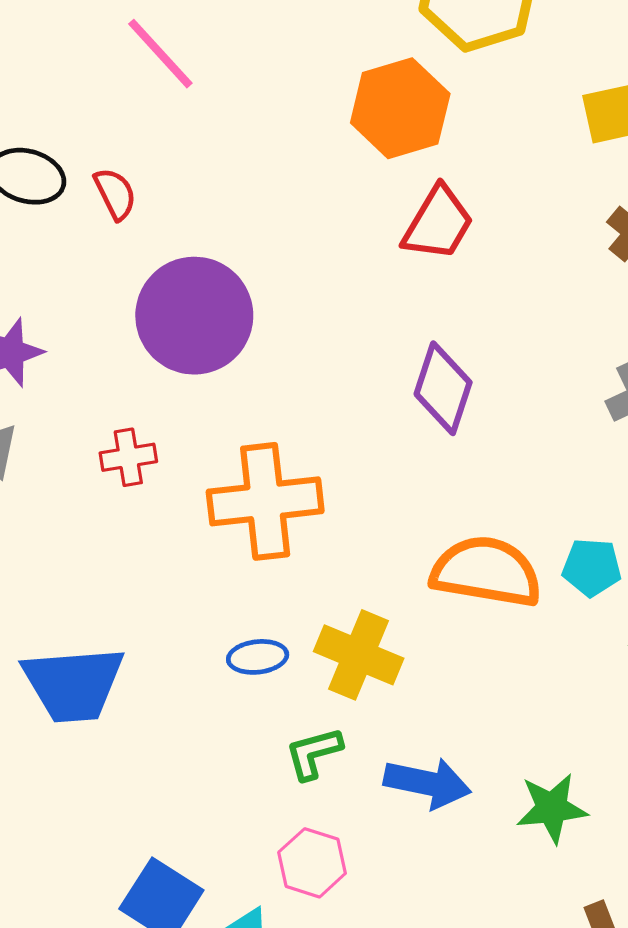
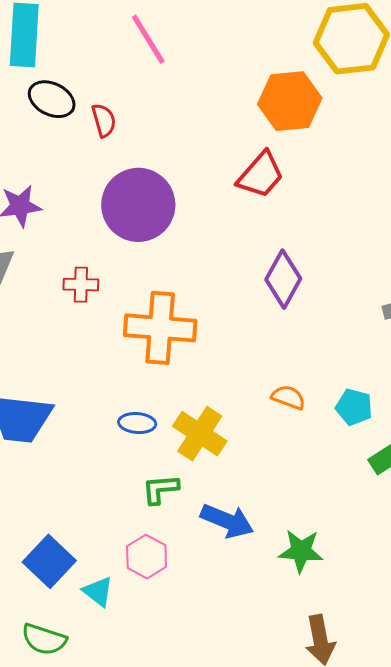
red trapezoid: (438, 223) -> (261, 175), moved
orange semicircle: (486, 572) -> (288, 397), size x0.5

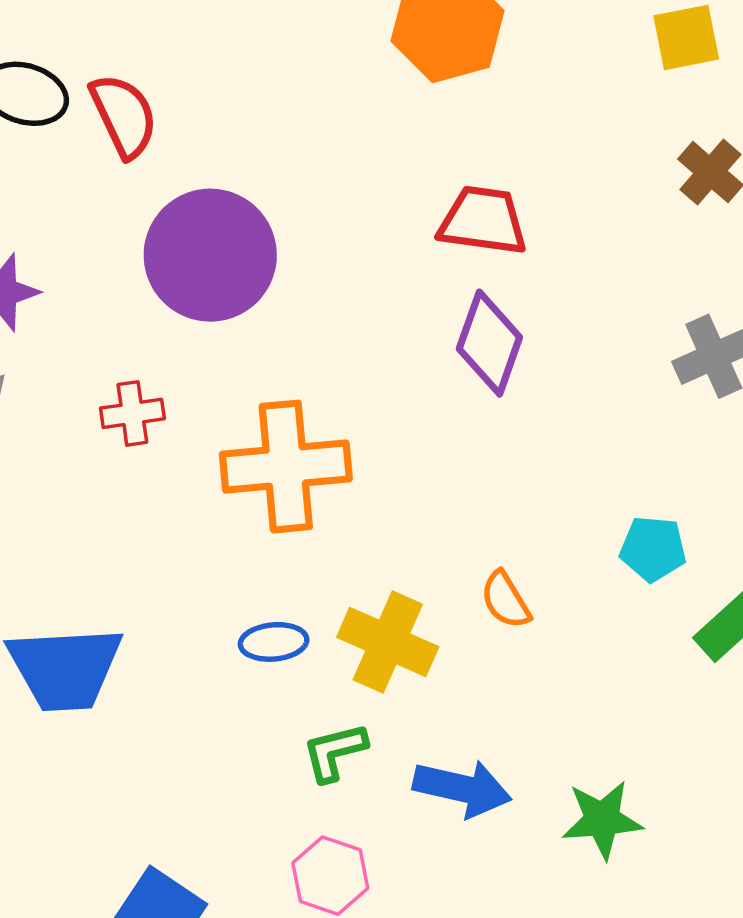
red semicircle: (104, 120) -> (124, 116), size x1.4
red trapezoid: (261, 175) -> (483, 221), moved, turned -114
orange semicircle: (288, 397) -> (506, 600), moved, turned -132

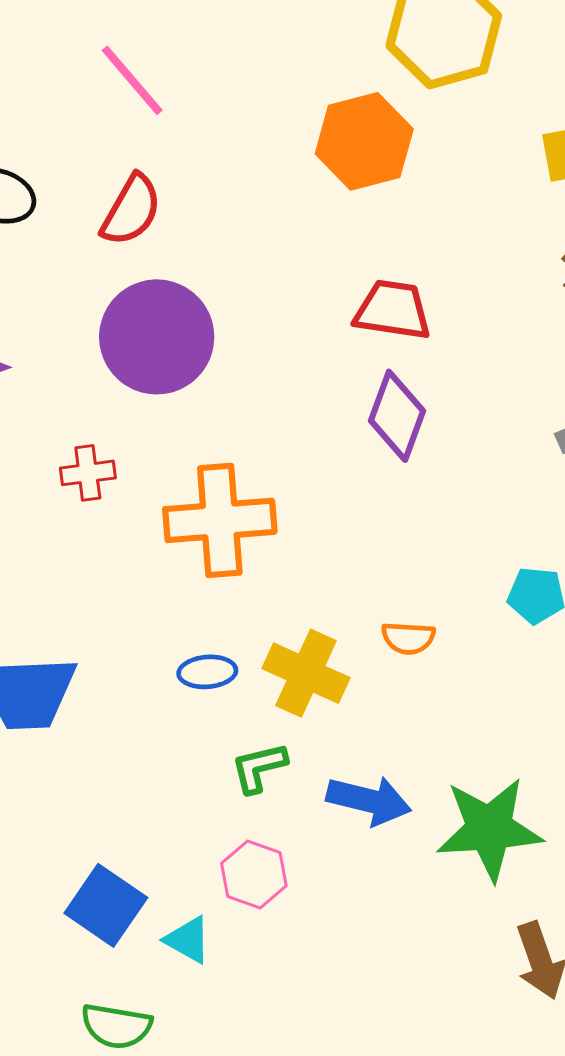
red semicircle: (124, 116) -> (131, 210), moved, turned 54
orange semicircle: (506, 600) -> (408, 638), turned -56
green star: (602, 820) -> (489, 829), size x1.5

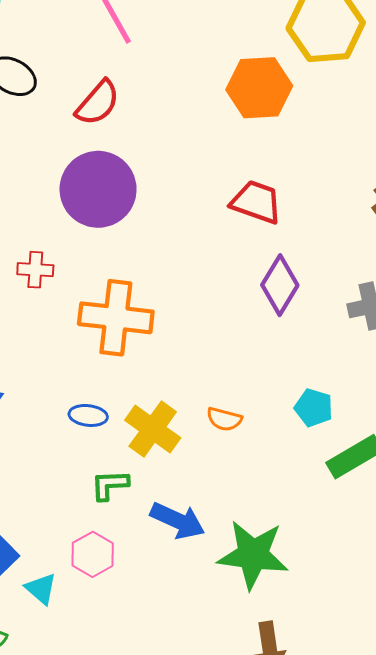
purple diamond: (397, 416) -> (280, 285), moved

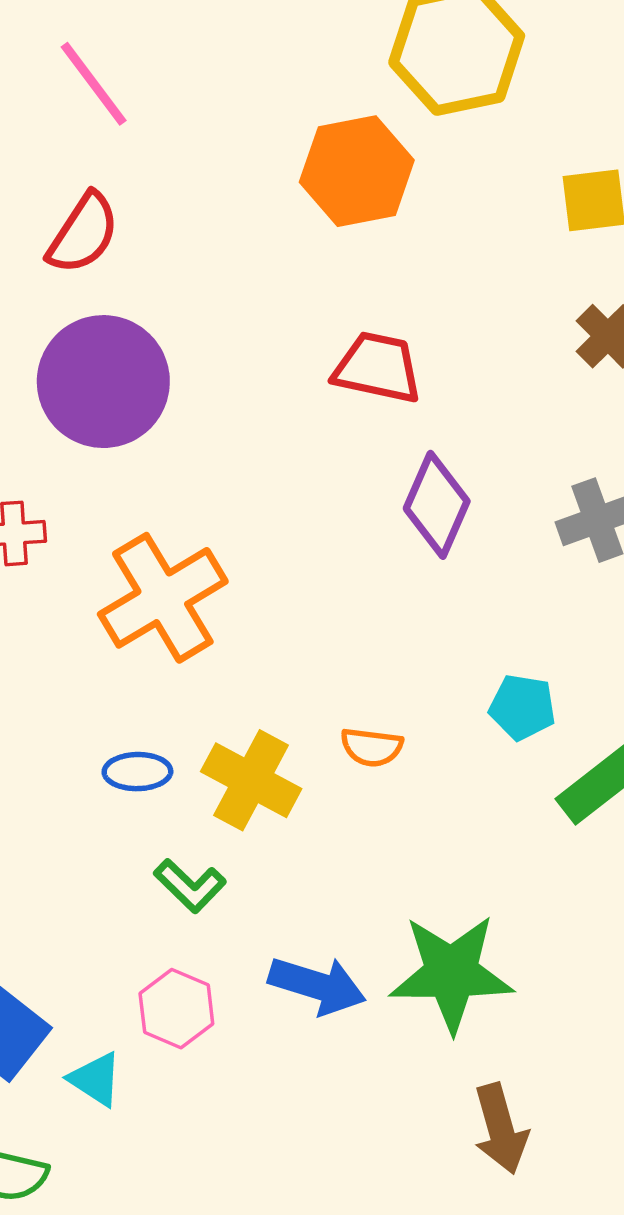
orange cross: (116, 318) -> (163, 598), turned -30
green L-shape: (110, 485) -> (190, 886), turned -126
blue arrow: (178, 521) -> (317, 985), moved

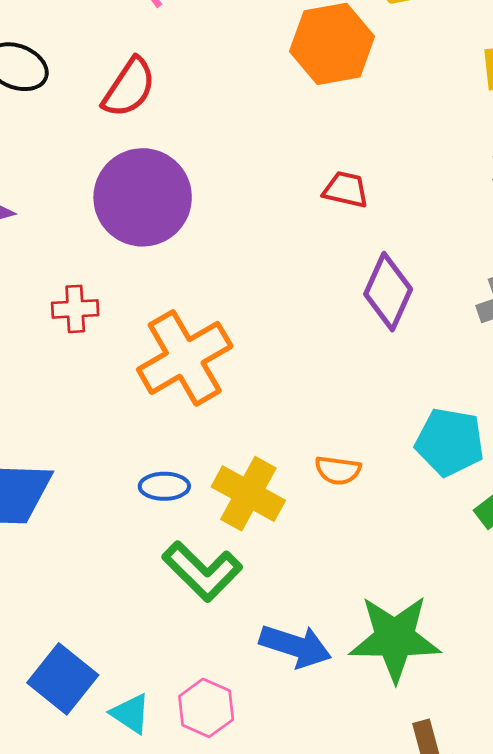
red trapezoid: (378, 368) -> (346, 190), size x0.7
cyan pentagon: (522, 707) -> (450, 442), size x1.4
green L-shape: (190, 886) -> (202, 571), size x1.5
pink hexagon: (176, 1009) -> (206, 708), moved

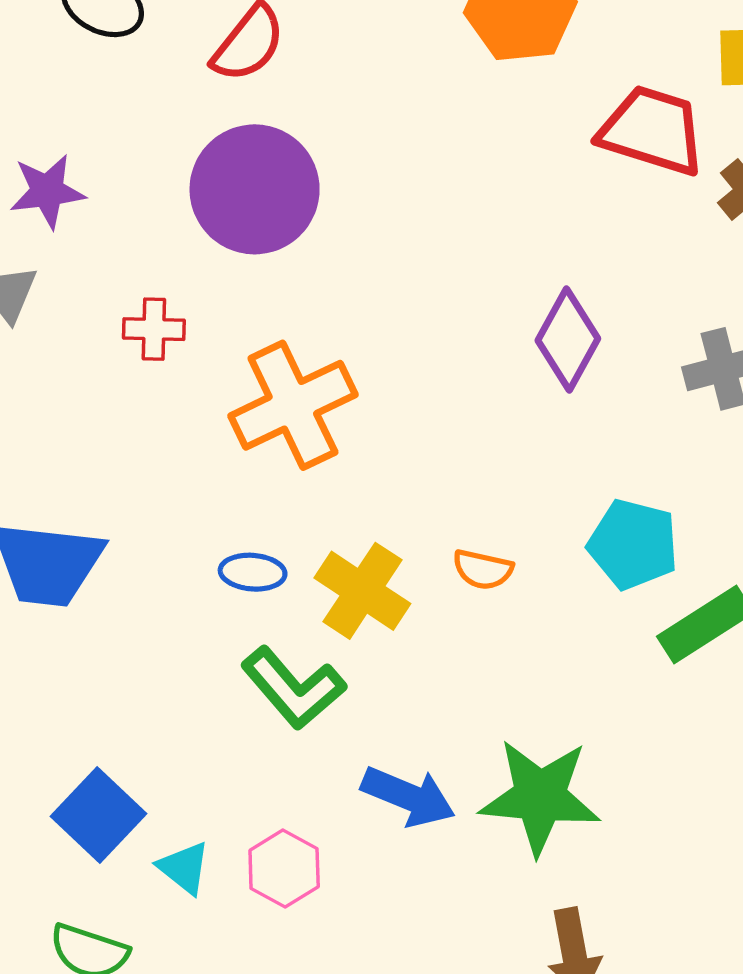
red trapezoid: (346, 190) -> (652, 131), moved, size x1.8

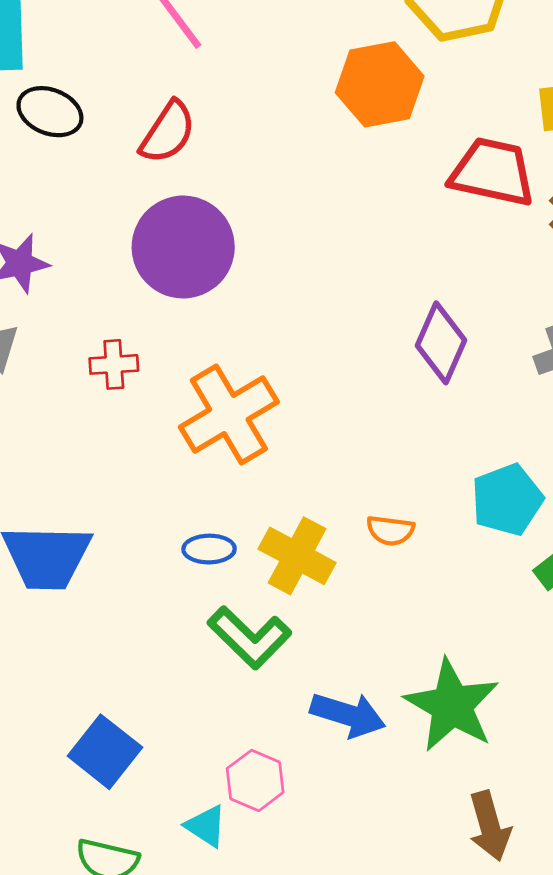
cyan pentagon: (633, 544) -> (507, 500), turned -30
green star: (540, 797) -> (452, 705), turned 30
cyan triangle: (184, 868) -> (206, 826), moved

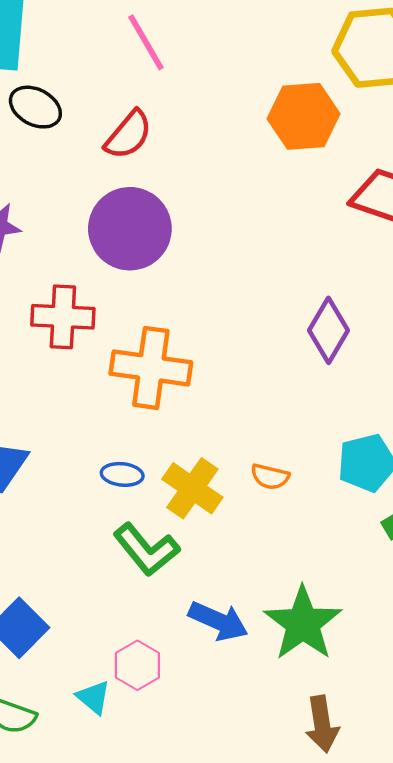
red cross: (114, 364) -> (63, 317), size x1.6
orange cross: (229, 414) -> (151, 368), turned 32

